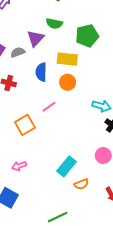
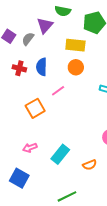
gray semicircle: (18, 52) -> (28, 39), turned -32
blue semicircle: (41, 72) -> (42, 67), moved
cyan rectangle: (67, 166) -> (60, 154), moved

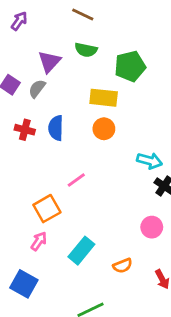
purple triangle: (45, 25) -> (49, 62), moved
pink line: (58, 91) -> (76, 180), moved
orange square: (35, 108) -> (47, 209), moved
pink arrow: (30, 148) -> (39, 241), turned 144

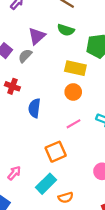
blue semicircle: (56, 128) -> (34, 108), moved
pink line: (76, 180) -> (74, 124), moved
orange square: (47, 209) -> (56, 152), moved
orange semicircle: (123, 266) -> (66, 198), moved

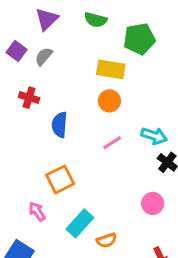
purple triangle: (37, 36) -> (47, 19), moved
orange square: (56, 152) -> (60, 179), moved
pink arrow: (14, 173) -> (37, 212), turned -72

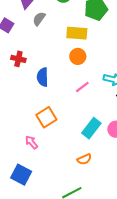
gray semicircle: (44, 56) -> (39, 19), moved
cyan rectangle: (80, 223) -> (91, 128), moved

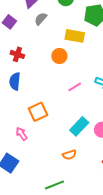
orange circle: (78, 56) -> (59, 56), moved
blue semicircle: (43, 77) -> (15, 81), moved

